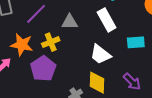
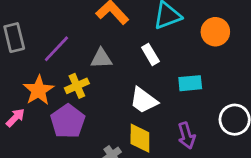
white rectangle: (107, 20) -> (150, 54), size x0.7
orange star: (22, 45) -> (39, 90), turned 30
purple arrow: (132, 82) -> (187, 136), turned 30

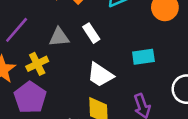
white rectangle: (150, 54) -> (91, 33), moved

